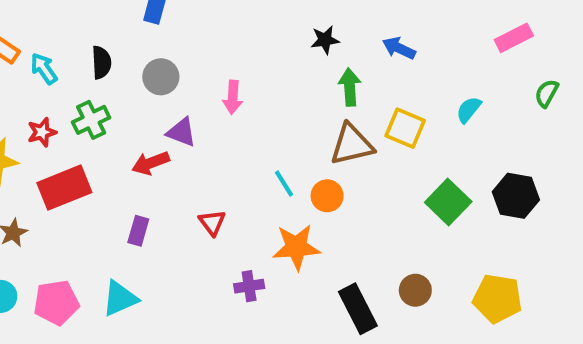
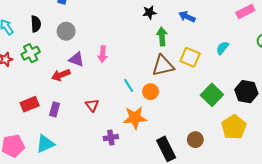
pink arrow: (233, 97) -> (103, 54), moved
red rectangle: (64, 188) -> (30, 104), moved, size x0.7
yellow pentagon: (497, 298) -> (234, 127), moved, turned 30

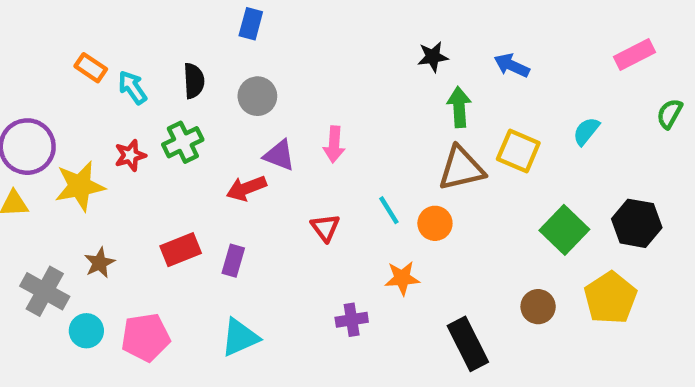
red triangle: (92, 105) -> (325, 228), moved
orange star: (135, 118) -> (402, 278), size x0.7
brown circle: (195, 140) -> (538, 307), moved
cyan triangle: (45, 144) -> (240, 337), moved

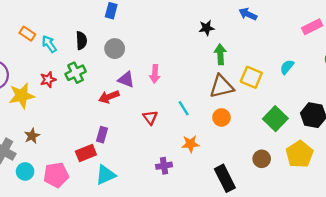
blue arrow: (512, 65) -> (248, 14), moved
orange circle: (435, 223) -> (221, 117), moved
red rectangle: (181, 250) -> (86, 153), moved

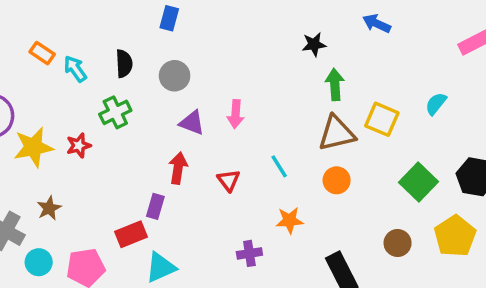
red star: (48, 80) -> (79, 145), moved
red arrow: (109, 97) -> (178, 168), moved, turned 120

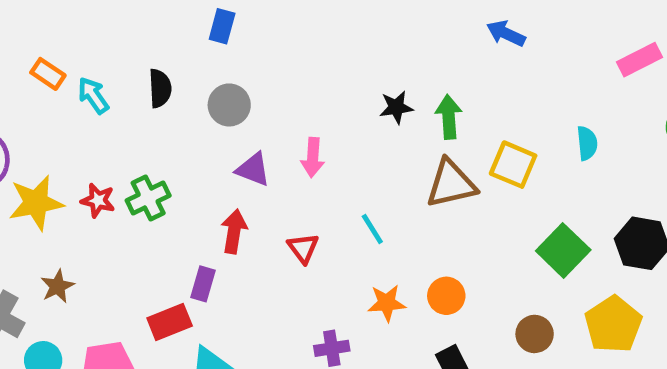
black star: (314, 44) -> (396, 107), moved
cyan semicircle: (436, 104) -> (587, 143), turned 135
green cross: (115, 112) -> (148, 198), moved
red star: (79, 145) -> (98, 200), turned 30
orange circle: (337, 180) -> (446, 296), moved

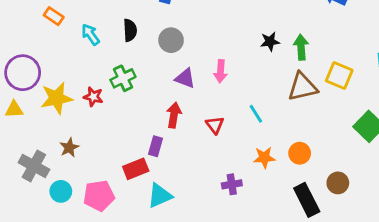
orange rectangle: (48, 74) -> (54, 16), moved
green cross: (148, 198) -> (123, 78), moved
brown circle: (535, 334) -> (338, 183), moved

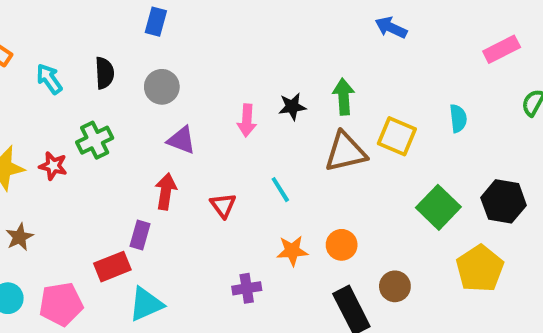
black star: (270, 42) -> (292, 107), moved
pink arrow: (220, 71) -> (247, 120), moved

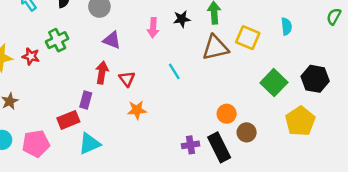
red triangle: (223, 205) -> (127, 79), moved
orange circle: (342, 245) -> (227, 114), moved
orange star: (292, 251) -> (137, 110), moved
purple cross: (247, 288) -> (190, 145), moved

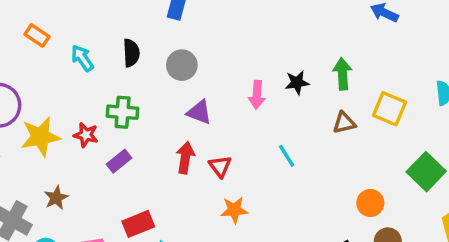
green cross: (57, 40) -> (123, 112), turned 30
brown triangle: (215, 48) -> (344, 123), size x0.6
purple rectangle: (86, 100) -> (119, 161), moved, turned 35
orange circle: (227, 114) -> (370, 203), moved

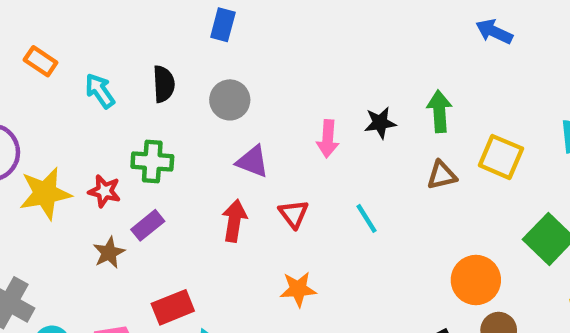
red triangle: (220, 166) -> (294, 214), moved
brown star: (56, 198) -> (109, 253), moved
orange circle: (370, 203) -> (476, 280), size x1.4

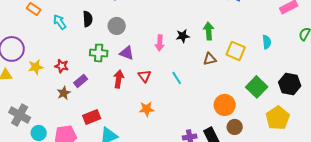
green cross: (152, 161) -> (99, 53), moved
yellow star: (45, 193) -> (36, 67), size x0.7

